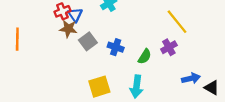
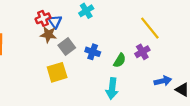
yellow square: (99, 87) -> (57, 72), moved

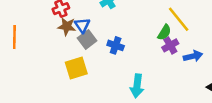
blue triangle: (55, 22) -> (82, 25), moved
green semicircle: (120, 60) -> (164, 32), moved
blue arrow: (163, 81) -> (193, 56), moved

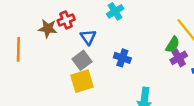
brown star: (67, 26) -> (48, 29), moved
gray square: (87, 39) -> (82, 60), moved

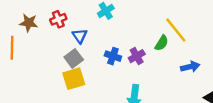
brown star: (48, 29) -> (29, 23), moved
purple cross: (179, 58) -> (137, 56), moved

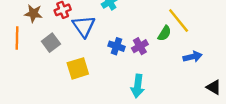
blue triangle: (80, 36) -> (84, 26), size x1.5
gray square: (74, 58) -> (51, 43), moved

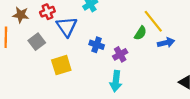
purple cross: (140, 46) -> (120, 54), moved
blue arrow: (193, 57) -> (166, 43), moved

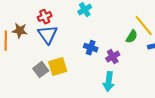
brown star: (21, 15) -> (20, 31), moved
blue triangle: (67, 27) -> (48, 35), moved
gray square: (37, 42) -> (41, 70), moved

